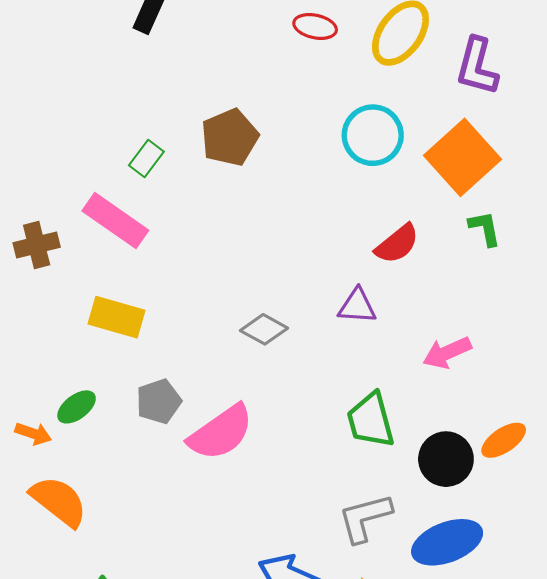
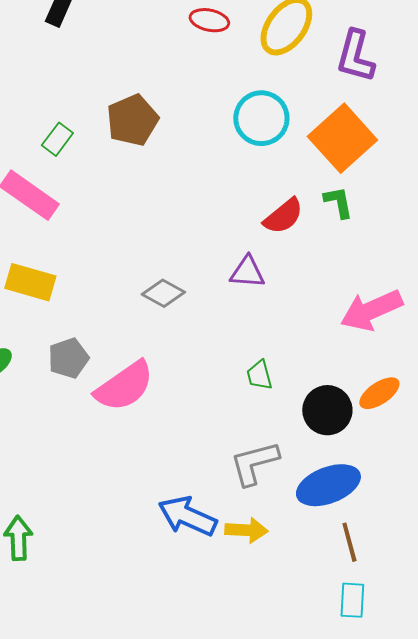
green L-shape: (485, 228) -> (338, 202), moved
pink arrow: (447, 353) -> (371, 310), moved, size x1.4
green trapezoid: (371, 420) -> (259, 375), size x0.6

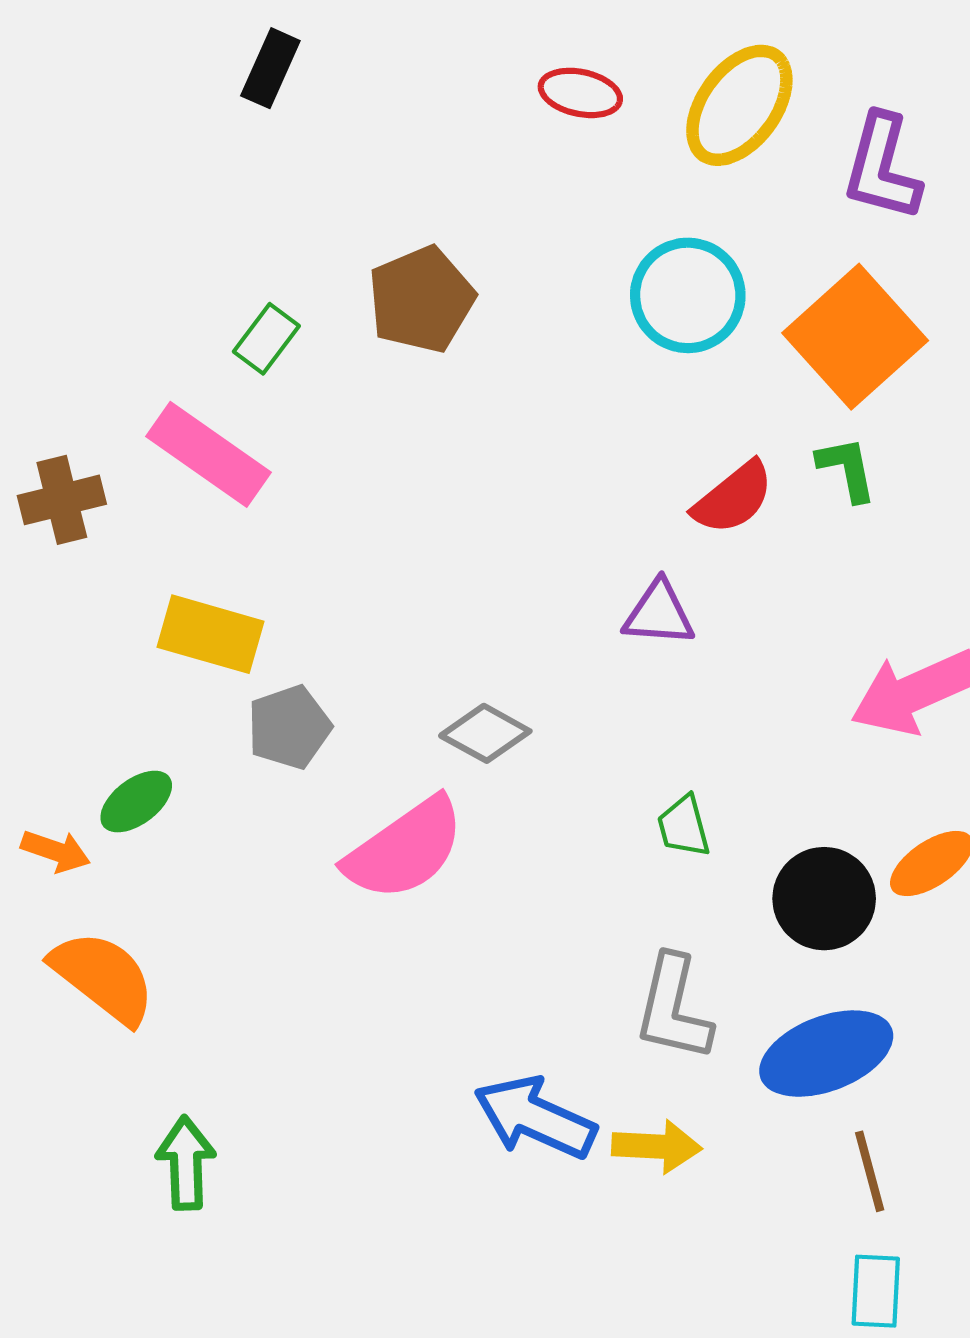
gray diamond: (163, 293) -> (485, 733), moved
gray pentagon: (68, 358) -> (289, 727), moved
gray L-shape: (254, 463) -> (673, 1008), turned -62

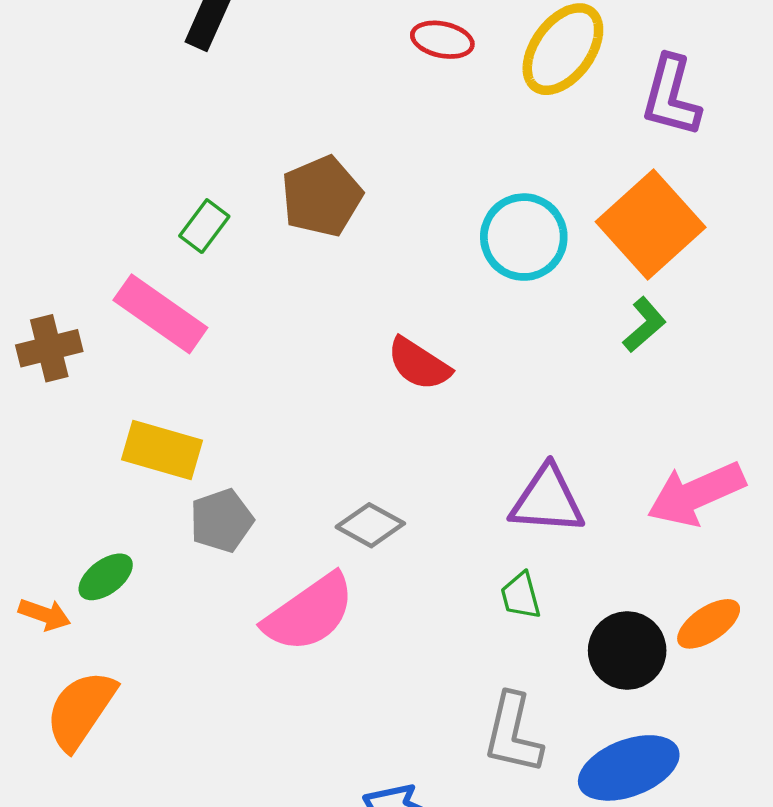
cyan circle: (688, 295) -> (524, 237), moved
green L-shape: (847, 469) -> (644, 325), turned 60
red semicircle: (733, 498) -> (419, 364), moved, turned 72
purple triangle: (659, 614) -> (547, 500), moved, size x1.4
orange semicircle: (103, 977) -> (81, 710), turned -94

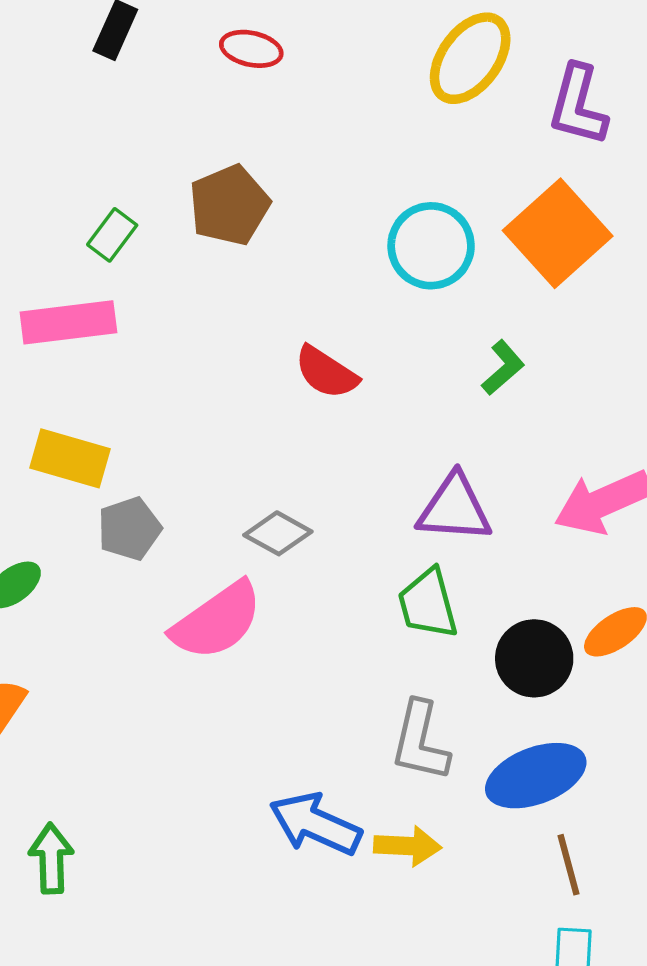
red ellipse: (442, 40) -> (251, 49), moved
pink rectangle: (160, 314) -> (68, 322), turned -42
green L-shape: (644, 325) -> (503, 368), moved
green trapezoid: (521, 596) -> (428, 604), size x1.5

